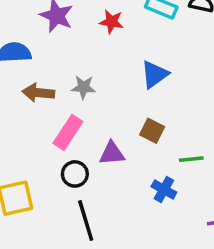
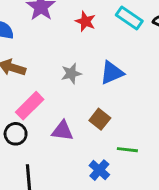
gray star: (84, 87) -> (71, 74), moved, turned -30
black circle: (75, 174) -> (16, 134), moved

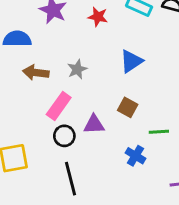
gray star: (71, 74) -> (77, 69), moved
black circle: (16, 134) -> (64, 136), moved

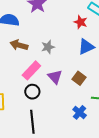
red star: (98, 17) -> (81, 22), moved
purple triangle: (94, 125) -> (55, 77), moved, turned 42

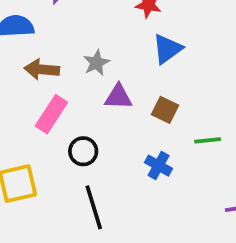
pink rectangle: (31, 70) -> (51, 114), moved
purple triangle: (55, 77) -> (118, 97), moved, turned -35
blue cross: (80, 112) -> (159, 166), moved

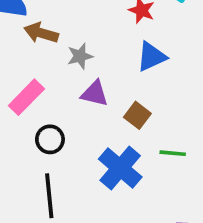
brown arrow: (42, 69) -> (41, 33), moved
blue cross: (159, 166) -> (120, 168), size x1.6

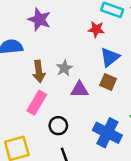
brown arrow: (41, 33) -> (39, 71), moved, turned -100
brown square: (137, 115) -> (108, 82), moved

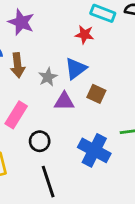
blue triangle: (110, 57) -> (76, 69), moved
brown arrow: (39, 71) -> (18, 65), moved

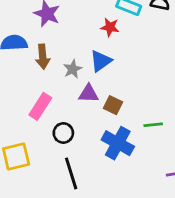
brown square: (96, 94) -> (113, 105), moved

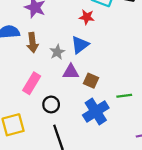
blue cross: (118, 143) -> (96, 112), turned 30

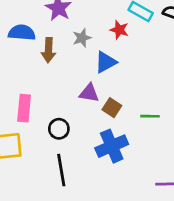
gray star: (57, 52) -> (82, 38), moved
pink rectangle: (32, 83) -> (24, 108), moved, turned -35
green line: (124, 96) -> (150, 116), moved

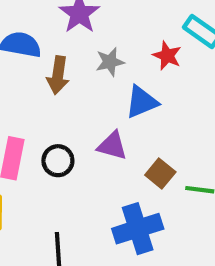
brown square: (112, 108) -> (160, 174), moved
black circle: (59, 129) -> (58, 161), moved

